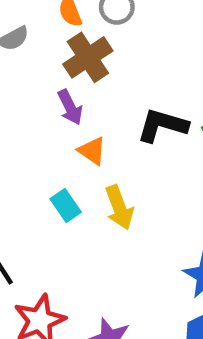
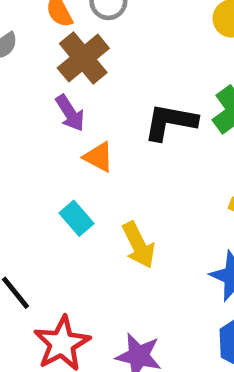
yellow arrow: (119, 208) -> (138, 245), moved

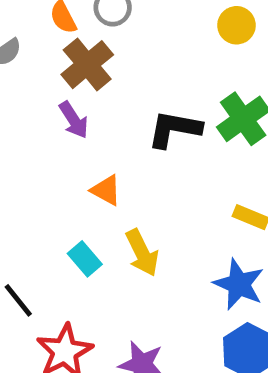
orange triangle: (98, 157) -> (106, 190), moved
cyan rectangle: (76, 218) -> (85, 259), moved

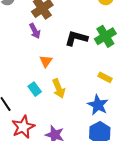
orange triangle: (106, 190) -> (46, 61), turned 32

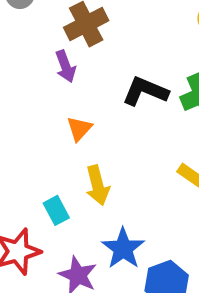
cyan rectangle: (35, 89) -> (56, 210), moved
blue star: (98, 105) -> (123, 248), moved

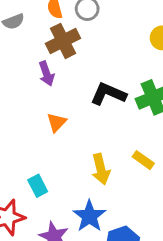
yellow arrow: (98, 185) -> (101, 169), moved

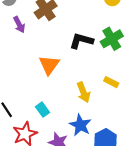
purple arrow: (47, 74) -> (19, 25), moved
orange triangle: (57, 122) -> (49, 65), size x1.5

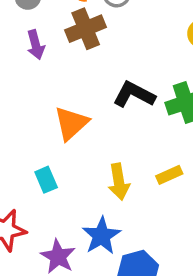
yellow rectangle: (111, 82) -> (169, 175), turned -64
cyan rectangle: (42, 110) -> (46, 180), moved

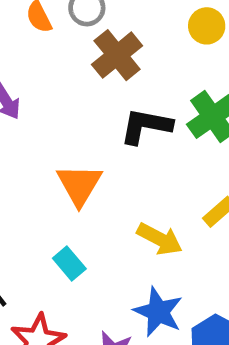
brown cross: (86, 29) -> (117, 55), moved
yellow arrow: (119, 182) -> (160, 239), turned -36

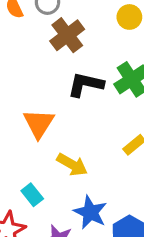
yellow arrow: (160, 239) -> (72, 165), moved
cyan rectangle: (69, 264) -> (32, 195), moved

